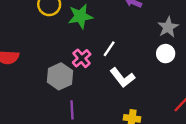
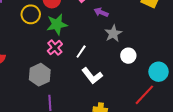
gray star: (168, 27) -> (113, 33), moved
pink cross: (82, 58) -> (55, 48), moved

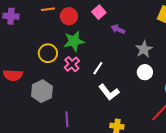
yellow circle: (31, 14) -> (48, 53), moved
gray star: (113, 33) -> (144, 49), moved
gray hexagon: (40, 75) -> (42, 91), moved

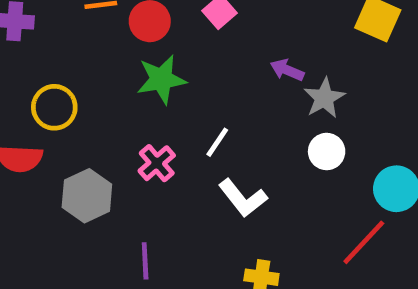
purple arrow: (118, 29) -> (287, 70), moved
yellow circle: (48, 53) -> (54, 107), moved
pink cross: (72, 64) -> (157, 163), moved

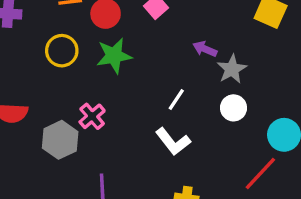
yellow circle: (54, 107) -> (62, 51), moved
white line: (217, 142) -> (176, 99), moved
pink cross: (157, 163) -> (92, 116), moved

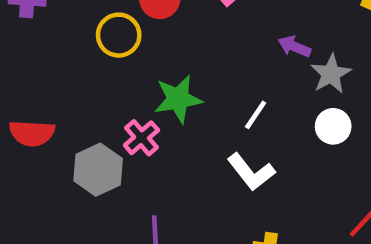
yellow circle: (62, 51) -> (119, 35), moved
green star: (114, 56) -> (178, 99), moved

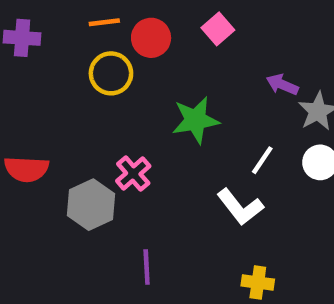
green star: (178, 99) -> (196, 120), moved
white line: (256, 115) -> (262, 160), moved

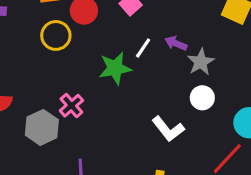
white line: (262, 160) -> (143, 48), moved
white L-shape: (240, 207) -> (168, 129), moved

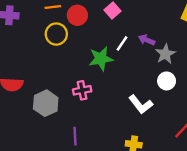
pink cross: (71, 106) -> (82, 90), moved, turned 30

